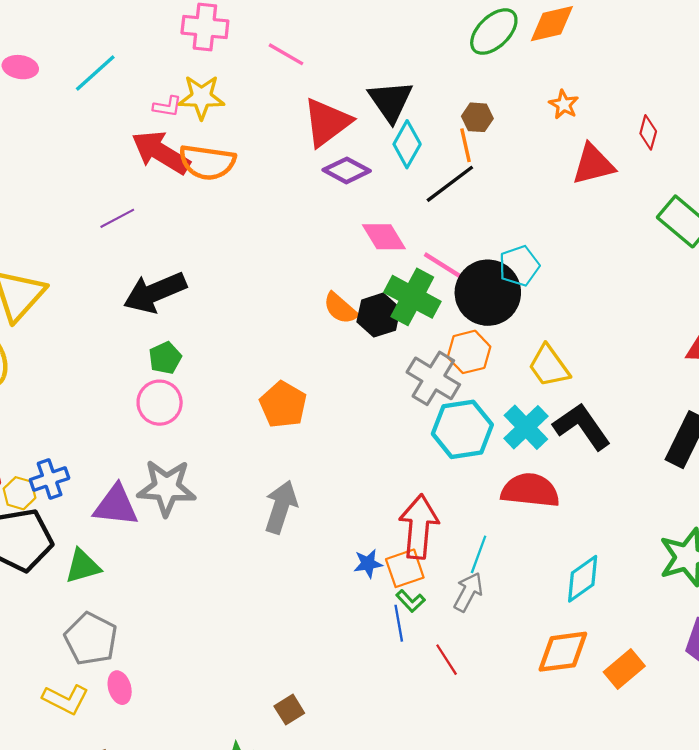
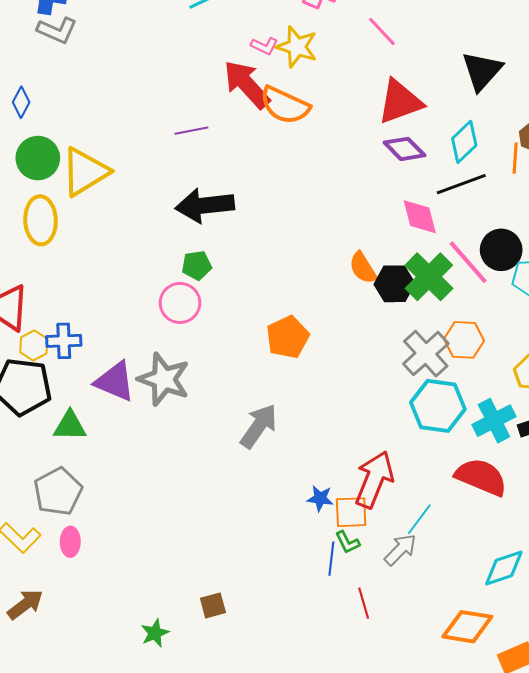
black triangle: (391, 101) -> (482, 71), moved
black line: (450, 184) -> (461, 184), moved
black circle: (488, 293) -> (501, 250), moved, size x0.7

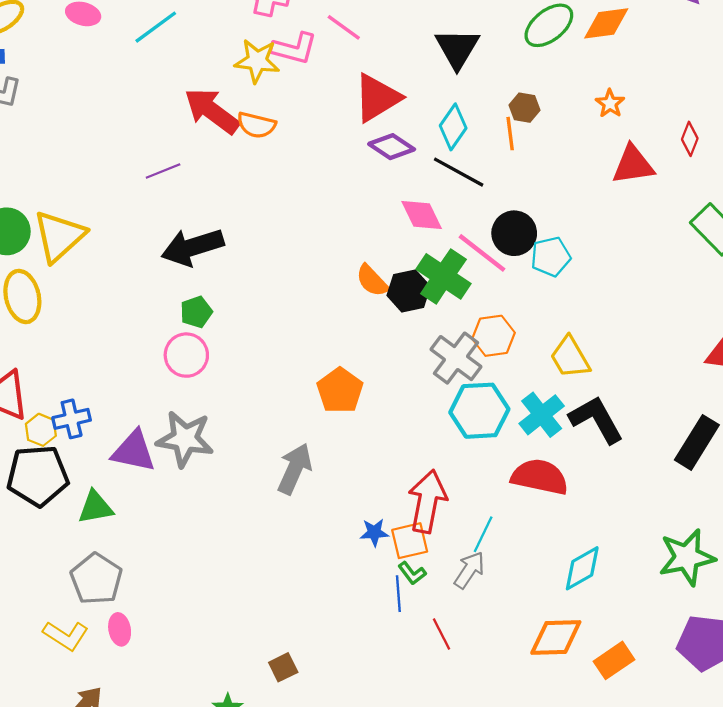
pink L-shape: (264, 46) -> (294, 48), moved, size x1.6
orange semicircle: (285, 105) -> (256, 125), size x0.7
black line: (461, 184) -> (459, 172), turned 60
orange pentagon: (288, 337) -> (340, 390), moved

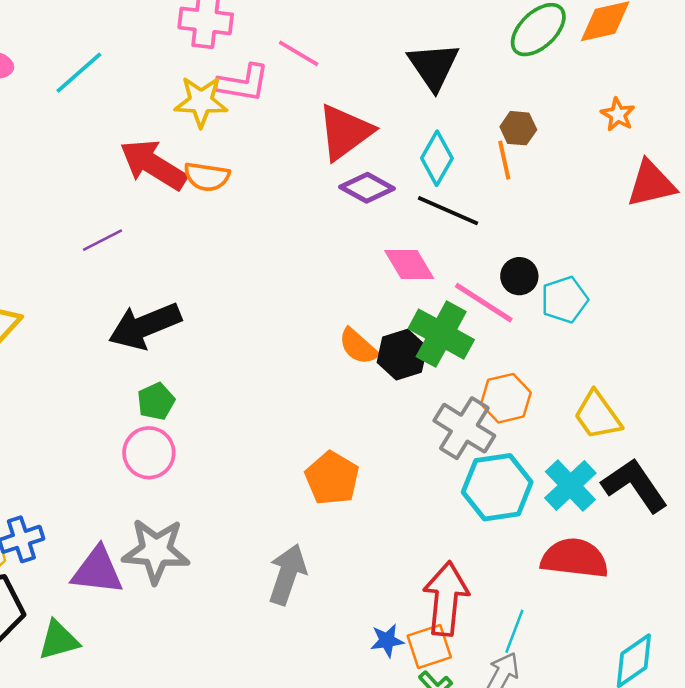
black circle: (514, 233) -> (519, 276), size x0.7

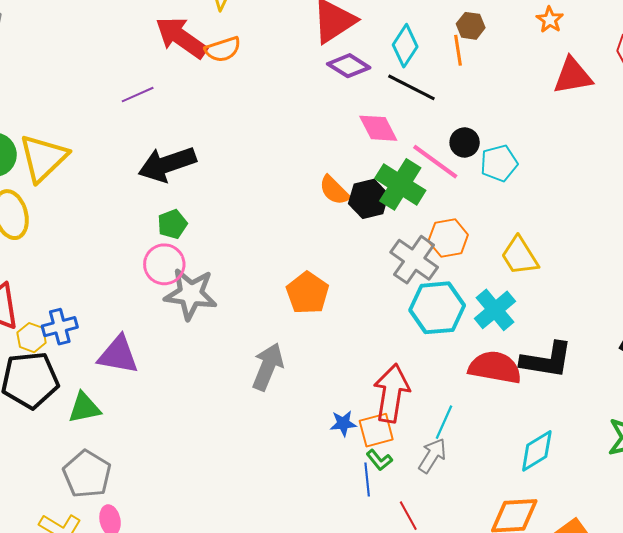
orange semicircle: (207, 177) -> (223, 49), turned -30
black L-shape: (635, 485) -> (547, 360), moved, turned 130
gray star: (156, 551) -> (191, 294), moved

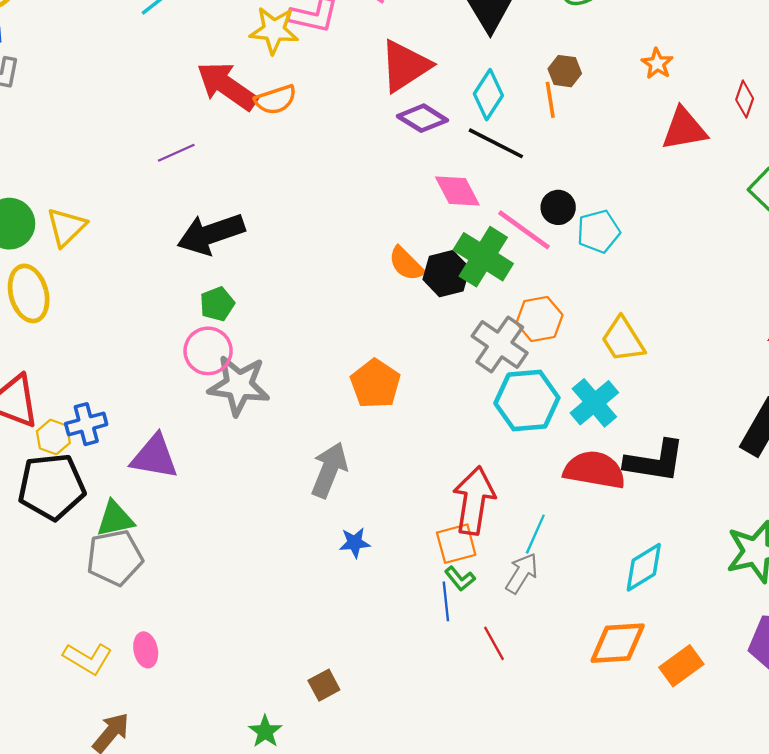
yellow triangle: (43, 158) -> (66, 227), size x0.7
blue star: (343, 423) -> (355, 543), moved
gray pentagon: (87, 474) -> (115, 558), moved, turned 30

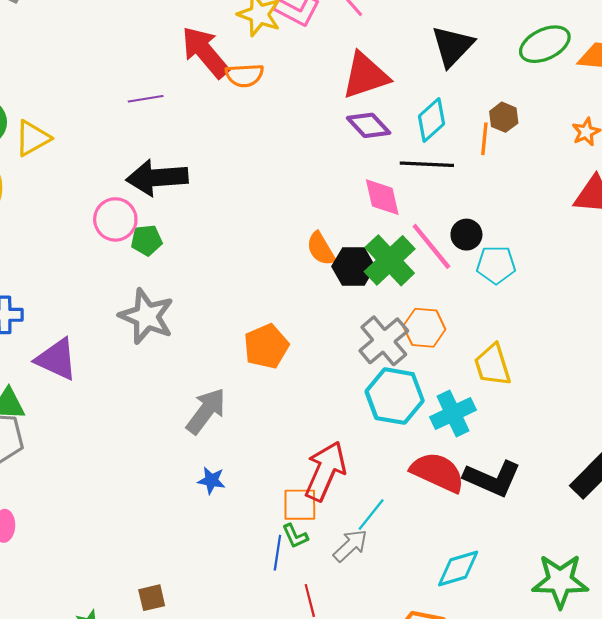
black line: (496, 143) -> (427, 164), turned -39
pink circle: (208, 351) -> (115, 219), moved

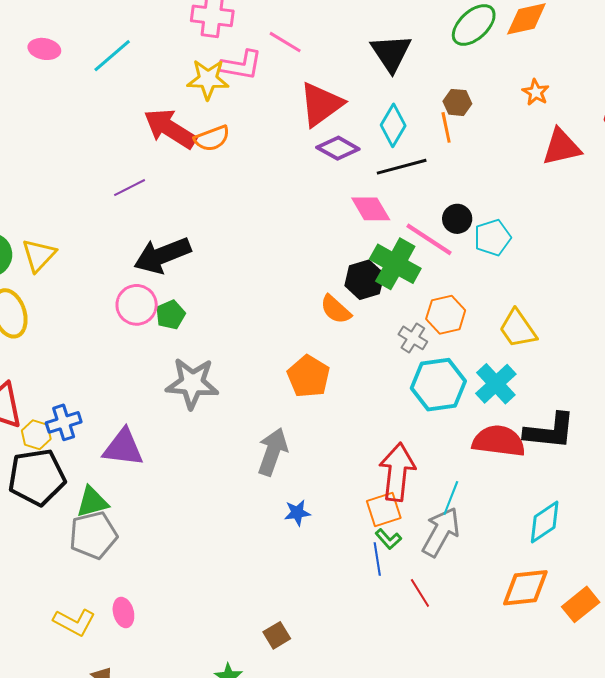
orange semicircle: (321, 249) -> (336, 309), moved
gray cross: (384, 341) -> (413, 338), size x0.6
gray arrow: (350, 546) -> (441, 532), size x1.4

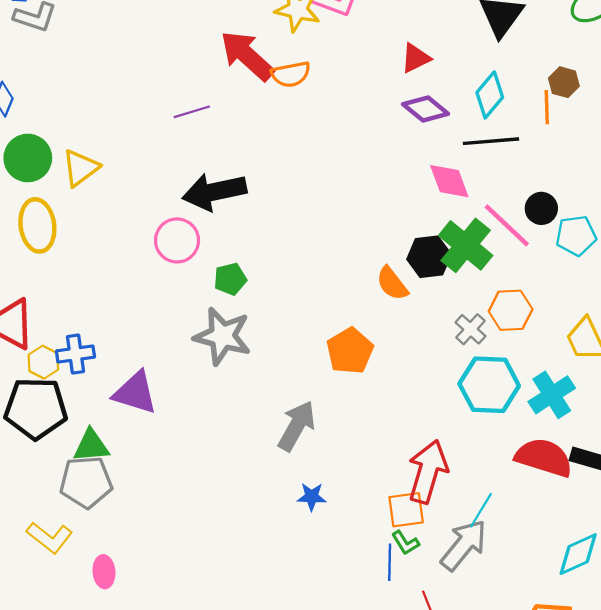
red triangle: (321, 104) -> (416, 58), size x0.6
green pentagon: (170, 315) -> (230, 279), moved
yellow L-shape: (74, 622) -> (50, 538), moved

